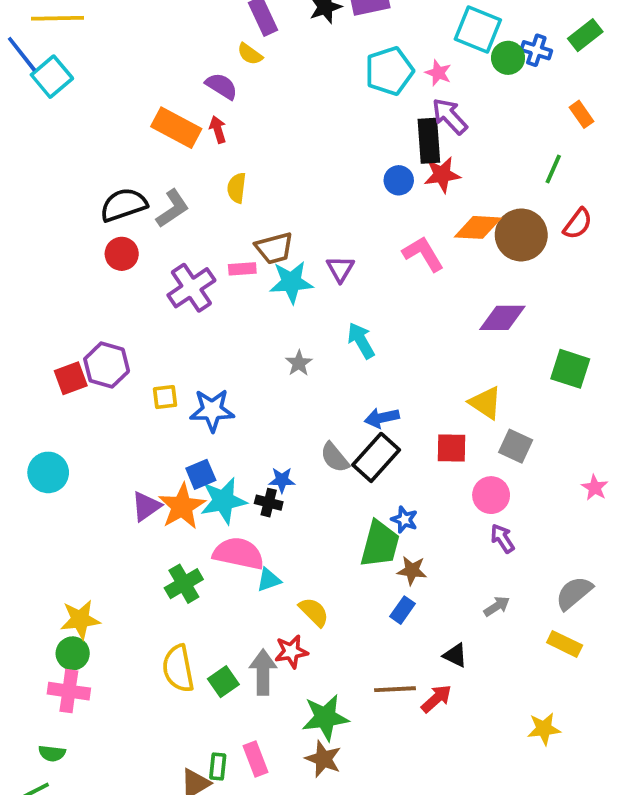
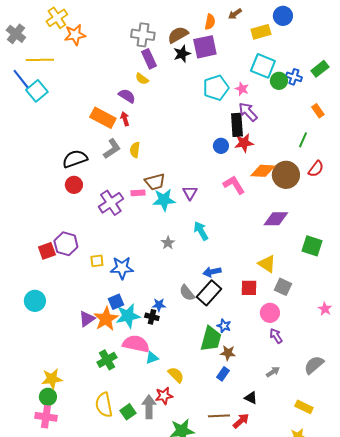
gray L-shape: (173, 209) -> (112, 149), moved
yellow rectangle: (565, 644) -> (304, 407), moved

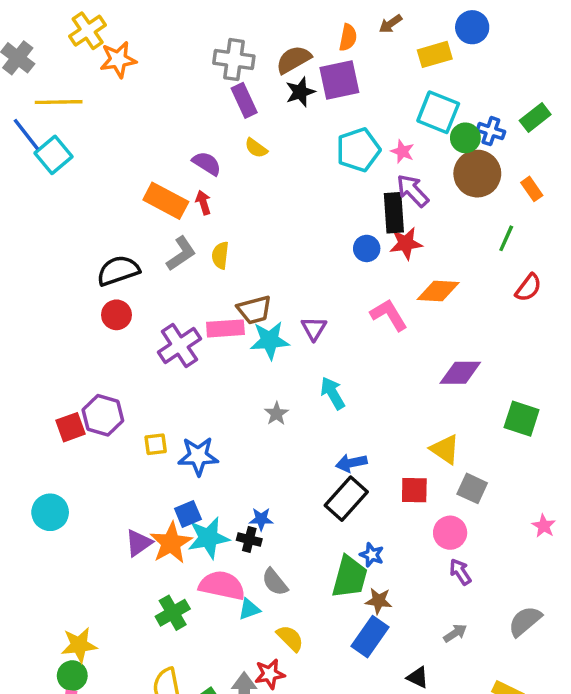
yellow semicircle: (142, 79) -> (256, 148), moved
brown circle: (286, 175) -> (477, 174), moved
pink rectangle: (138, 193) -> (225, 328), size x1.5
gray semicircle: (187, 293) -> (275, 582), moved
blue rectangle: (223, 374) -> (370, 637), size x1.6

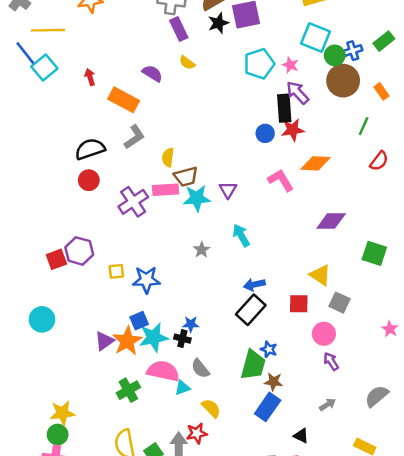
blue cross: (491, 131) -> (353, 51), turned -36
red arrow: (203, 203) -> (90, 77), moved
yellow semicircle: (220, 255) -> (168, 157), moved

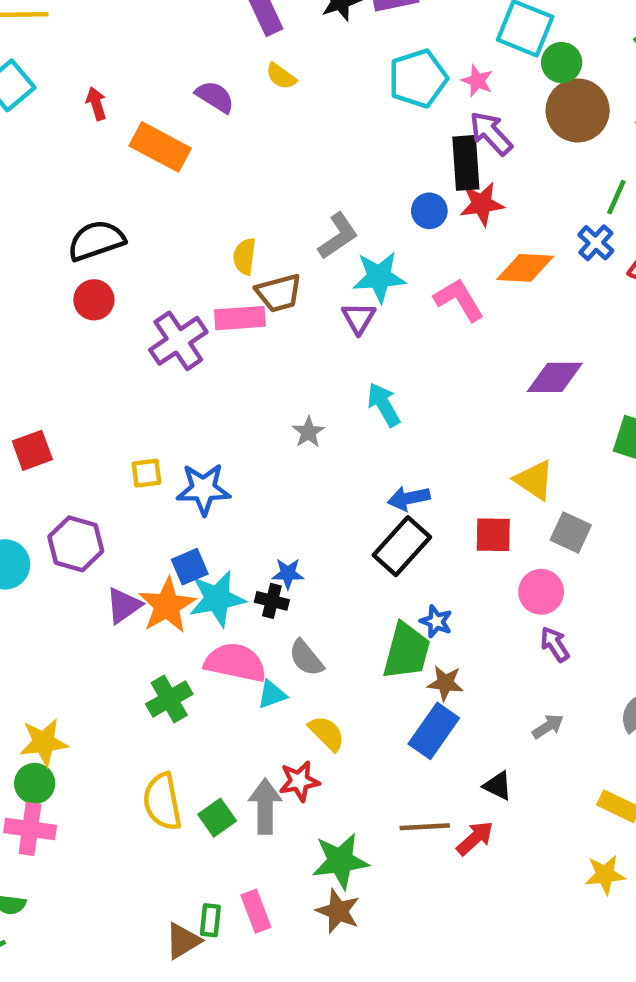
blue cross: (353, 51) -> (596, 243), moved, turned -30
gray L-shape: (134, 137) -> (338, 236), moved
cyan star: (197, 198) -> (379, 277), moved
purple hexagon: (79, 251) -> (76, 544), moved

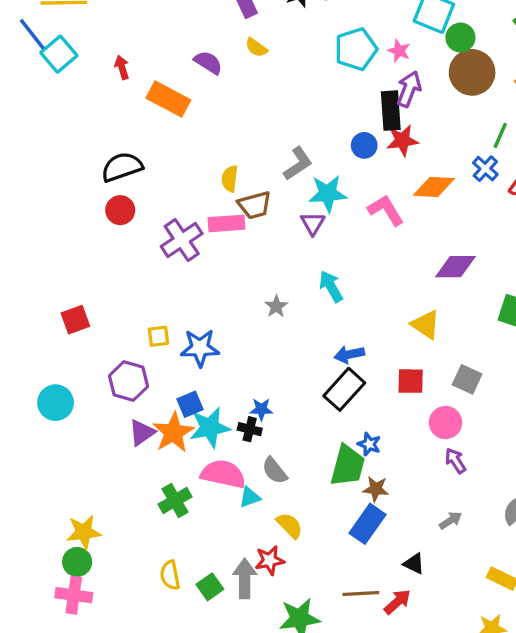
purple arrow: (491, 133) -> (409, 89), turned 64
yellow triangle: (534, 480) -> (426, 325), moved
purple hexagon: (76, 544) -> (129, 381), moved
yellow semicircle: (162, 802) -> (170, 575), size x0.7

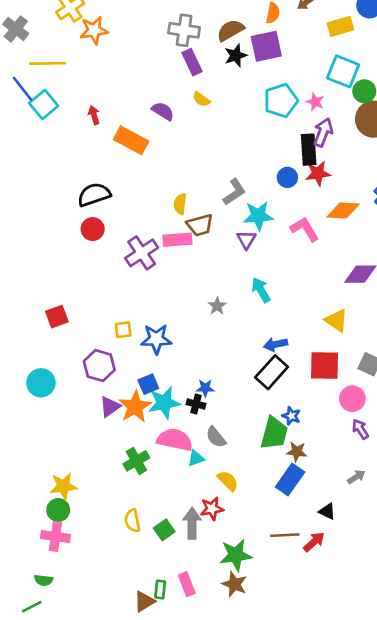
red square: (411, 381) -> (325, 366), size x1.4

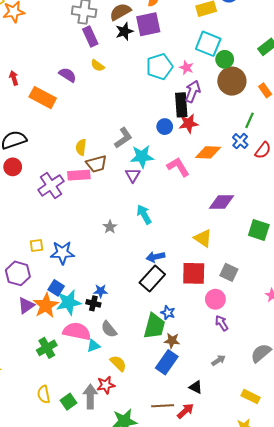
blue square: (148, 384) -> (56, 288), turned -35

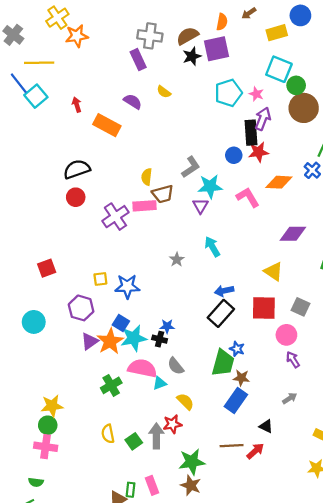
purple rectangle: (90, 37) -> (138, 60), moved

